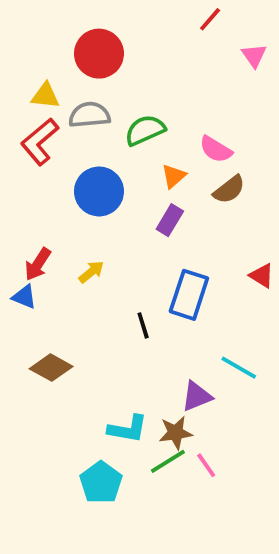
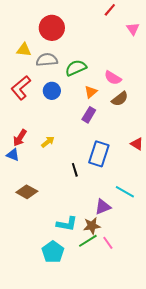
red L-shape: (40, 142) -> (21, 88), moved
blue circle: (99, 191) -> (52, 91), moved, size x0.7

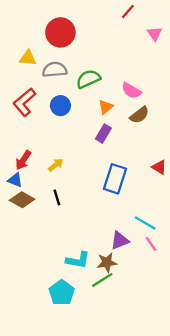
black line: (75, 170) -> (57, 197), moved
brown diamond: (27, 192) -> (22, 200), moved
pink line: (108, 243) -> (151, 244), moved

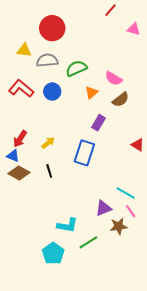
pink triangle: (155, 34) -> (134, 29), turned -40
red L-shape: (24, 102) -> (21, 88), turned 80
purple rectangle: (103, 134) -> (98, 123), moved
blue rectangle: (115, 179) -> (84, 153), moved
brown star: (107, 262) -> (119, 226), moved

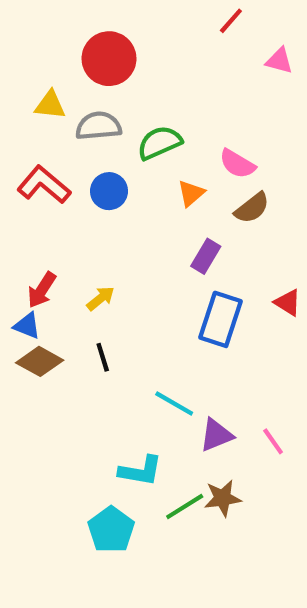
blue rectangle: (84, 153) -> (220, 319), moved
cyan line: (126, 193) -> (174, 404), moved
brown star: (119, 226) -> (223, 498), moved

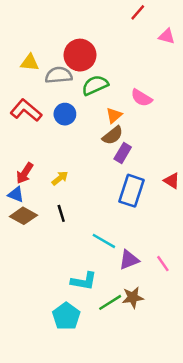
red circle: (109, 59) -> (80, 55), moved
brown semicircle: (252, 208) -> (113, 135), moved

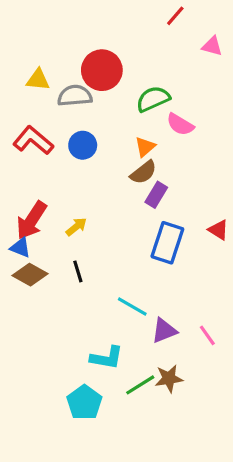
green semicircle: (95, 85) -> (153, 99), moved
red arrow: (25, 173) -> (32, 220), size x1.4

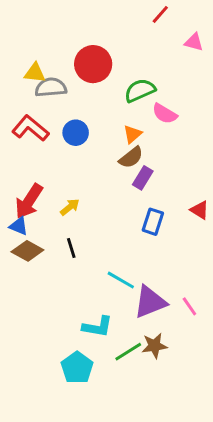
gray semicircle: (75, 96) -> (51, 87), moved
blue rectangle: (167, 243) -> (153, 222), size x0.7
purple triangle: (164, 331) -> (150, 302), size x1.4

